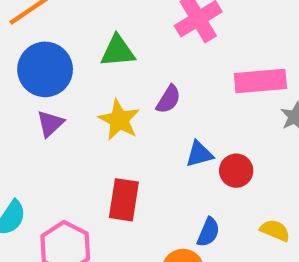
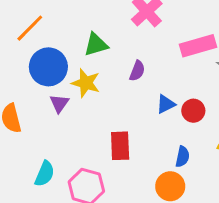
yellow star: (119, 120) -> (86, 83), moved

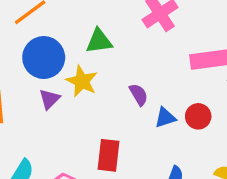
purple semicircle: (137, 71) -> (139, 95), moved, turned -60
red circle: (193, 111) -> (198, 116), moved

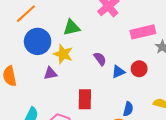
purple triangle: (49, 99) -> (50, 73), moved, turned 40

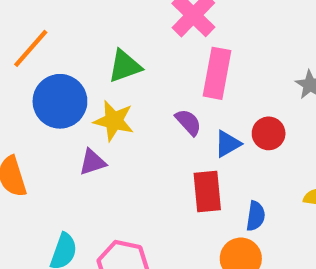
pink rectangle: (143, 32) -> (217, 73), moved, turned -60
red rectangle: (85, 99) -> (207, 191), moved

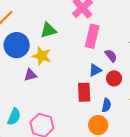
purple semicircle: (188, 122) -> (111, 56), moved
red circle: (269, 133) -> (114, 78), moved

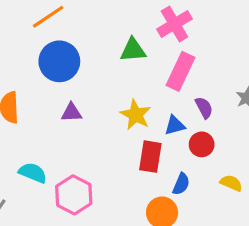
green triangle: (48, 30) -> (133, 50), moved
yellow star: (42, 56) -> (136, 115), moved
cyan semicircle: (14, 117) -> (33, 173), turned -102

